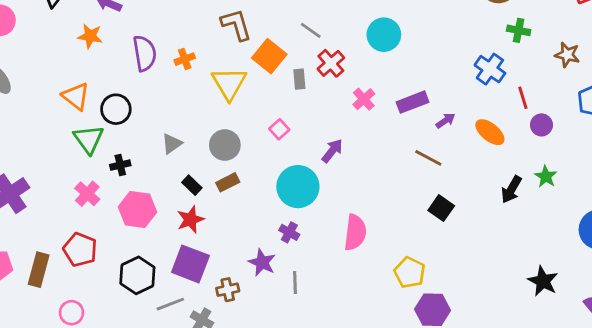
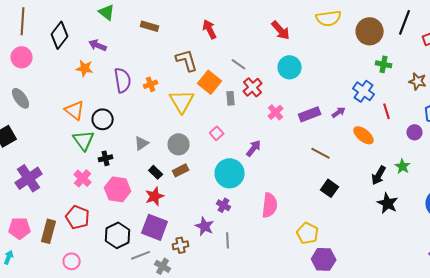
purple arrow: (445, 121) -> (339, 112), moved
purple circle: (541, 125) -> (415, 132), moved
black star: (543, 281) -> (388, 203), moved

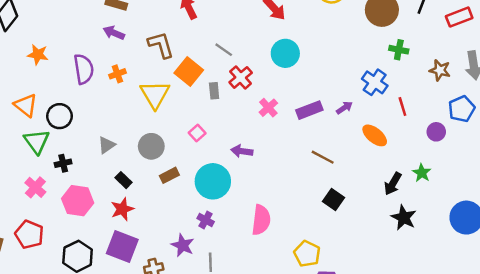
purple arrow: (98, 45) -> (114, 33), moved
purple arrow: (254, 148) -> (242, 151), turned -120
brown rectangle: (181, 170) -> (169, 175), moved

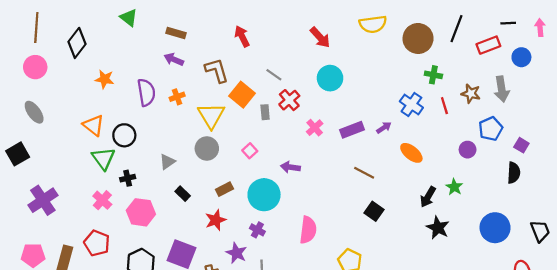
red line: (402, 106) -> (444, 106), moved
gray circle: (151, 146) -> (207, 148), moved
red star: (122, 209) -> (216, 220), moved

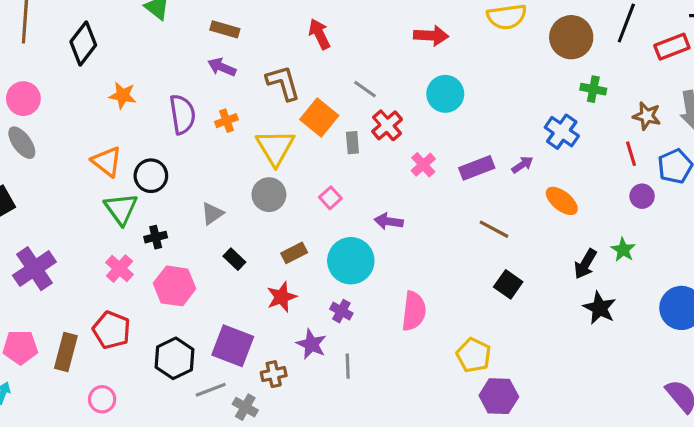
red arrow: (320, 37) -> (431, 36), turned -45
pink circle: (35, 67) -> (23, 99), moved
red line: (444, 106) -> (631, 154), moved

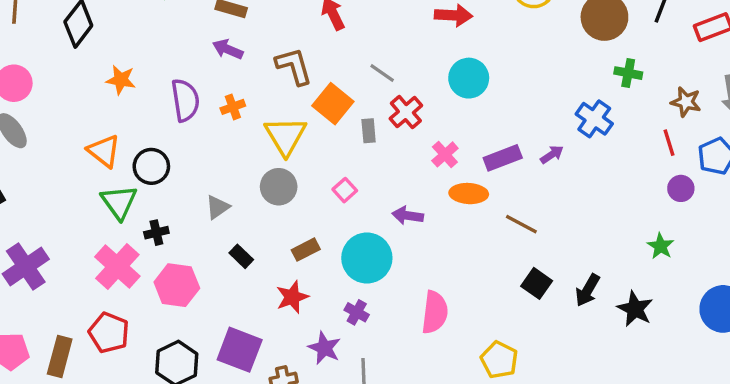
orange ellipse: (562, 201) -> (469, 194), moved, turned -36
black arrow: (585, 264) -> (588, 290), moved
pink cross: (119, 269) -> (117, 266), size x1.5

